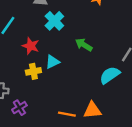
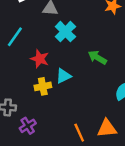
orange line: (67, 114) -> (79, 133), turned 56

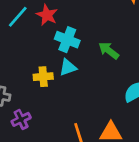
cyan cross: (65, 32) -> (67, 40), moved, turned -30
red star: (40, 59) -> (47, 15), moved

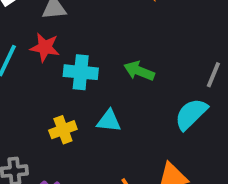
cyan triangle: (68, 67) -> (109, 121), moved, turned 42

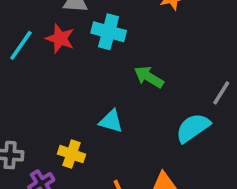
cyan cross: (81, 72) -> (109, 32), moved
yellow cross: (63, 130) -> (72, 154), moved, turned 30

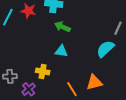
green arrow: (149, 77) -> (62, 27), moved

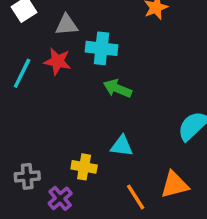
cyan triangle: (61, 51) -> (122, 146), moved

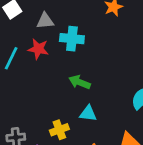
green arrow: (117, 88) -> (80, 82), moved
yellow cross: (84, 167) -> (59, 130), turned -30

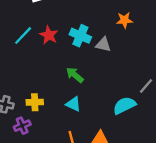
gray triangle: (45, 21) -> (103, 45), moved
yellow cross: (59, 130) -> (35, 102), moved

